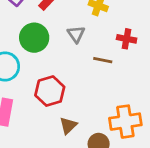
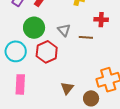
gray triangle: (76, 34) -> (64, 30), moved
red hexagon: (50, 91) -> (47, 52), moved

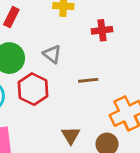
brown line: (86, 37) -> (88, 80), moved

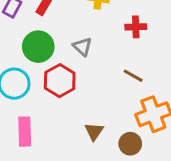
brown line: (88, 80) -> (133, 76), moved, turned 30

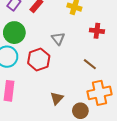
green circle: (38, 47) -> (14, 33), moved

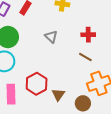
red cross: (97, 31) -> (88, 35), moved
red hexagon: (39, 59) -> (37, 84), moved

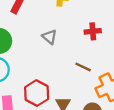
brown line: (85, 57) -> (83, 67), moved

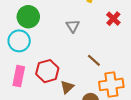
red cross: (93, 31) -> (113, 19), moved, turned 32

